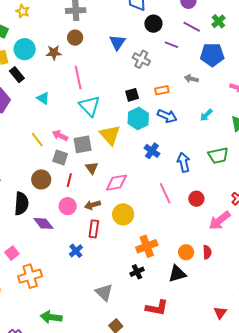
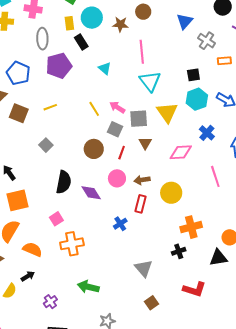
orange rectangle: (162, 90) -> (224, 61), moved
pink diamond: (116, 183) -> (181, 152), moved
black semicircle: (21, 204) -> (64, 182), moved

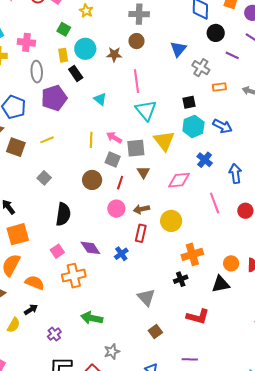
yellow line: (94, 109) -> (91, 140), turned 35
purple diamond: (91, 193) -> (90, 248), moved

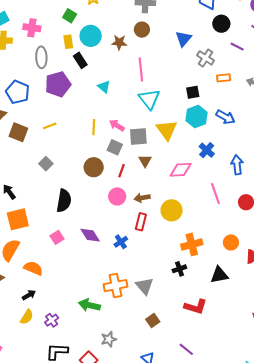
orange circle: (231, 263) -> (231, 243), moved
orange cross: (74, 276) -> (116, 286), moved
yellow semicircle: (14, 325) -> (27, 317), moved
purple line: (190, 359) -> (186, 349), turned 35

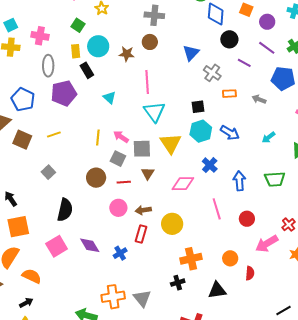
red line: (122, 171) -> (124, 182), turned 64
pink square: (57, 237) -> (57, 246), size x1.5

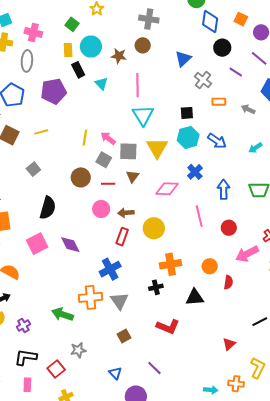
gray ellipse: (48, 66) -> (27, 61), moved
cyan triangle: (110, 98) -> (101, 84), moved
blue cross: (120, 253) -> (110, 269), moved, size x1.5

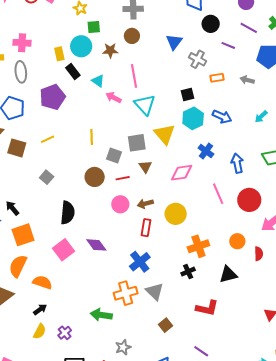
green square: (72, 24) -> (94, 27), moved, turned -32
pink arrow: (108, 138) -> (114, 97), moved
red circle: (229, 228) -> (249, 200), size x1.5

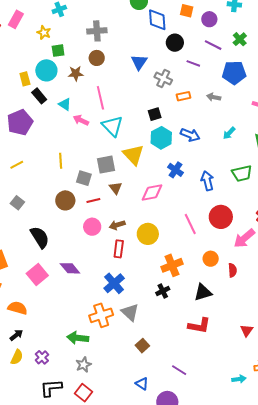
pink line: (218, 194) -> (190, 224), moved
black semicircle: (68, 213) -> (40, 237), turned -35
red L-shape: (207, 308) -> (199, 326), moved
gray star: (123, 347) -> (84, 365), moved

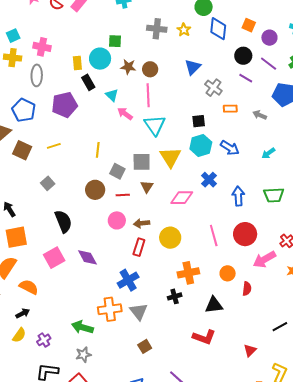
yellow star: (44, 33) -> (184, 30), moved
black circle: (175, 43) -> (243, 56), moved
brown circle: (97, 58) -> (150, 69), moved

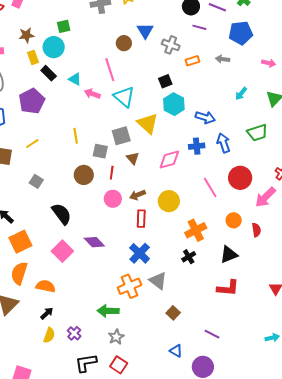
brown star: (128, 67) -> (26, 35), moved
brown circle: (150, 69) -> (124, 43), moved
blue arrow: (230, 148) -> (205, 117), moved
blue cross: (209, 180) -> (197, 146), moved, turned -35
red line: (123, 195) -> (112, 173), turned -64

